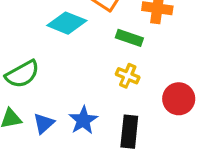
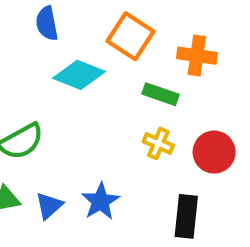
red circle: (179, 99) -> (214, 152), moved
black rectangle: (129, 132) -> (186, 216), moved

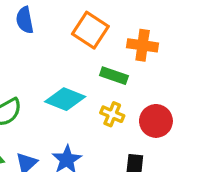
cyan diamond: (79, 75) -> (65, 99), moved

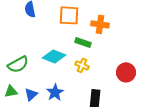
orange square: (90, 30) -> (69, 15), turned -30
red circle: (156, 121) -> (126, 72), moved

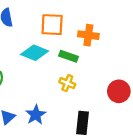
cyan diamond: (54, 56) -> (35, 53), moved

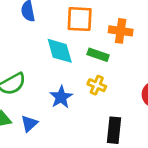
cyan diamond: (35, 53) -> (60, 51), turned 52
blue star: (36, 115) -> (61, 97), moved

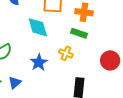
green rectangle: (98, 55) -> (79, 33), moved

